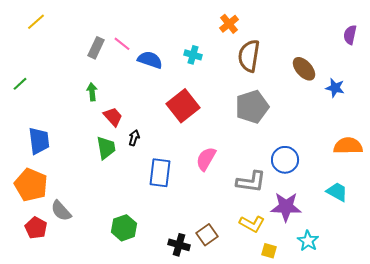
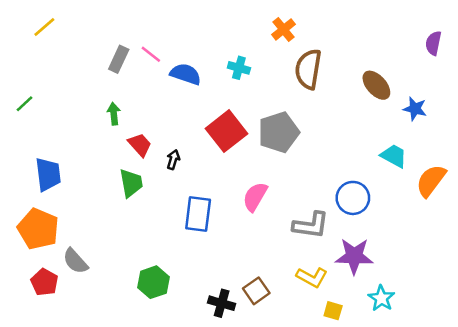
gray pentagon: (252, 107) -> (279, 132), moved
black arrow: (134, 138) -> (173, 160), moved
orange semicircle: (348, 146) -> (431, 181), turned -52
cyan trapezoid: (337, 192) -> (394, 156), moved

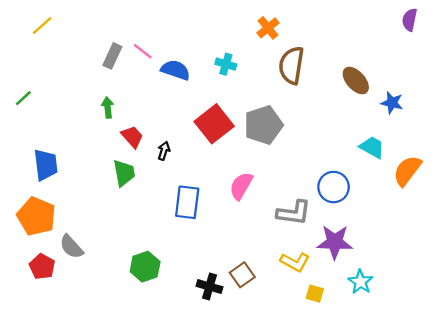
purple semicircle: (433, 43) -> (410, 20), moved

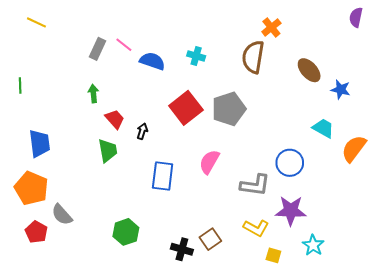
yellow line: (42, 26) -> (36, 22), turned 66
orange cross: (268, 28) -> (271, 27), moved
green line: (23, 98) -> (20, 85), turned -49

